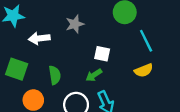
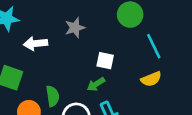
green semicircle: (55, 75) -> (53, 96), moved

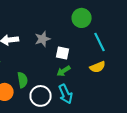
gray star: (75, 28) -> (43, 39), moved
green arrow: (96, 84) -> (64, 71), moved

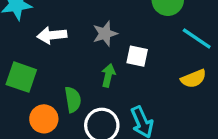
cyan line: (100, 42) -> (197, 38), turned -30
green arrow: (64, 71) -> (108, 75), moved, turned 136

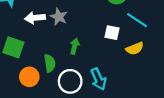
gray star: (105, 34) -> (59, 17), moved, turned -30
white square: (137, 56) -> (112, 33), moved

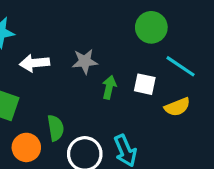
gray star: (59, 17) -> (85, 61), moved, turned -30
green arrow: (75, 46) -> (109, 87), moved

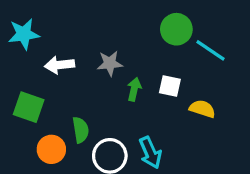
cyan line: (181, 66) -> (210, 50), moved
yellow semicircle: (177, 107) -> (202, 109), turned -140

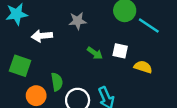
gray star: (110, 63) -> (78, 21), moved
green arrow: (134, 89) -> (95, 53), turned 112

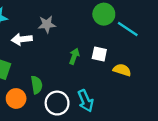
gray star: (78, 21) -> (47, 24), moved
green arrow: (95, 53) -> (74, 56), turned -105

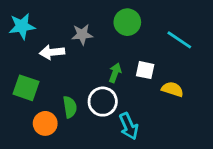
green circle: (104, 14) -> (127, 22), moved
white circle: (57, 103) -> (103, 102), moved

